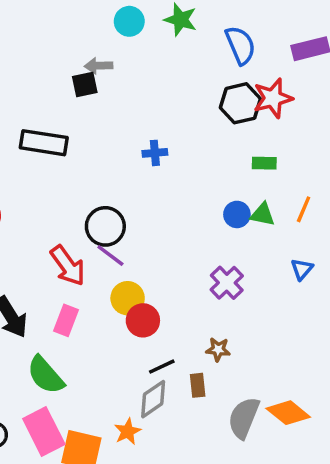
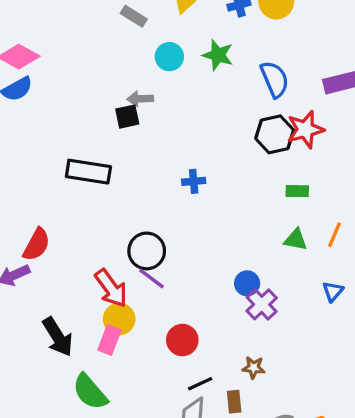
blue circle: (237, 214) -> (247, 283), moved
yellow circle: (128, 298) -> (119, 319), moved

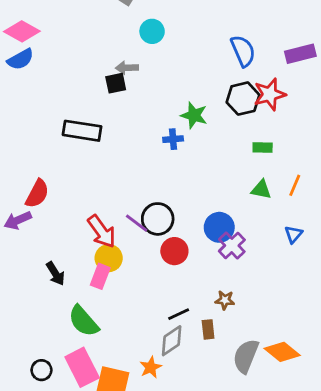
green star: (218, 55) -> (194, 115), moved
black circle: (147, 251) -> (158, 219), moved
blue circle: (247, 283) -> (219, 227), size x1.4
black arrow: (58, 337) -> (55, 274), size x0.7
red circle: (182, 340) -> (174, 251), moved

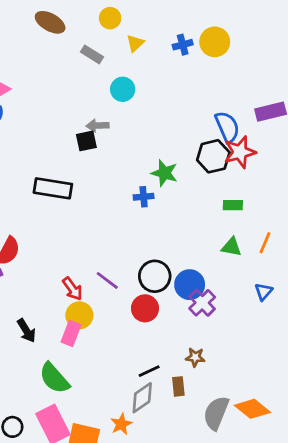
blue semicircle: (243, 51) -> (227, 127), moved
black circle: (158, 219) -> (155, 276), moved
red arrow: (102, 232) -> (72, 289), size x0.7

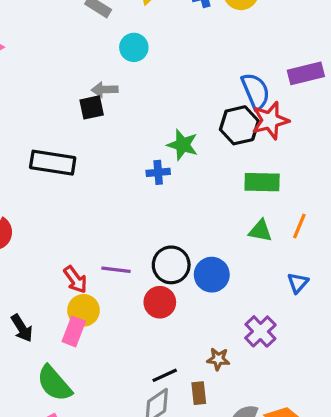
green rectangle: (233, 205) -> (262, 182), size x1.5
purple line: (107, 280) -> (116, 270), turned -30
purple cross: (202, 303) -> (260, 331), moved

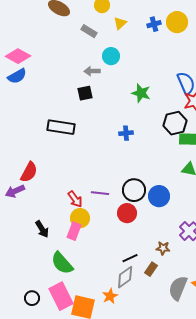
gray arrow: (105, 90) -> (92, 71), moved
black hexagon: (239, 125) -> (175, 123), moved
green star: (183, 145) -> (141, 93), moved
brown rectangle: (199, 393) -> (151, 269), turned 40

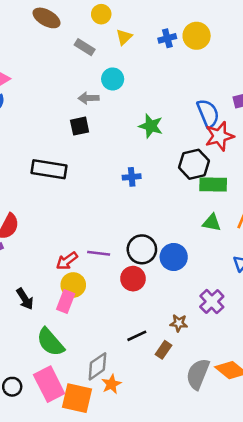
red arrow: (75, 199) -> (67, 261), turned 90
gray diamond: (125, 277) -> (97, 366), moved

